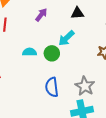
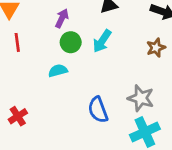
green circle: (52, 53) -> (71, 42), moved

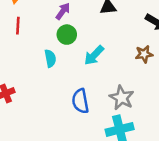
cyan arrow: (102, 41) -> (94, 55), moved
cyan semicircle: (58, 71) -> (50, 58), turned 84

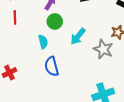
gray star: (122, 98) -> (103, 49), moved
blue semicircle: (80, 101) -> (52, 66), moved

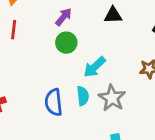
cyan semicircle: (43, 42) -> (83, 96), moved
gray star: (103, 49) -> (112, 98), moved

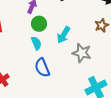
cyan semicircle: (83, 96) -> (36, 43), moved

